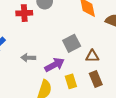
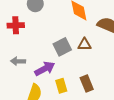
red cross: (24, 13) -> (16, 25), moved
brown triangle: (92, 56) -> (85, 44), moved

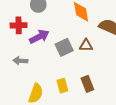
purple arrow: (45, 69) -> (39, 37), moved

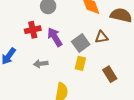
purple arrow: (39, 37) -> (55, 37), turned -84
yellow rectangle: (62, 86) -> (80, 63), moved, turned 40

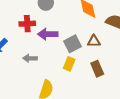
purple arrow: (55, 37) -> (48, 34), turned -66
brown rectangle: (110, 74) -> (97, 69), moved

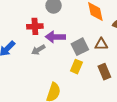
gray arrow: (30, 58) -> (38, 50), moved, turned -32

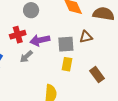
gray square: (80, 47) -> (66, 44), turned 36
brown rectangle: (104, 72) -> (97, 75), moved

